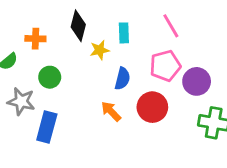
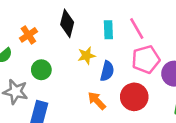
pink line: (171, 26) -> (137, 28), moved
orange cross: (35, 39) -> (28, 35), turned -36
yellow star: (100, 50) -> (86, 56), moved

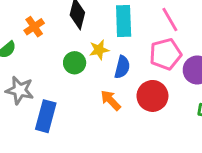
pink line: (137, 28) -> (170, 19), moved
cyan rectangle: (108, 30) -> (124, 21), size x1.5
green circle: (41, 70) -> (75, 63), moved

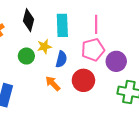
pink line: (170, 19) -> (96, 24), turned 30

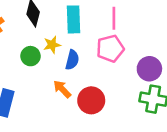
purple circle: (116, 61) -> (149, 69), moved
red circle: (83, 80) -> (91, 100), moved

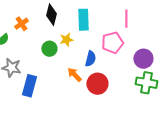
pink line: (114, 18) -> (126, 19), moved
blue semicircle: (72, 60) -> (90, 59), moved

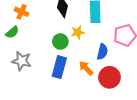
orange cross: (21, 24) -> (21, 12), moved, turned -32
blue rectangle: (29, 86) -> (59, 67), moved

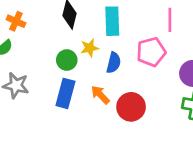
blue semicircle: (102, 52) -> (114, 63), moved

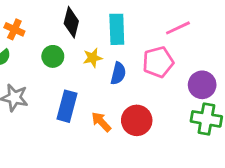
pink line: (170, 20) -> (178, 28), turned 65
green circle: (67, 60) -> (53, 56), moved
orange arrow: (100, 95) -> (101, 122), moved

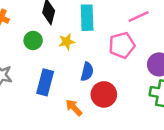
blue semicircle: (118, 73) -> (87, 72), moved
orange arrow: (101, 122) -> (74, 108), moved

